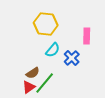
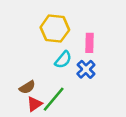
pink rectangle: (87, 36) -> (90, 43), moved
brown semicircle: (33, 73) -> (27, 87), moved

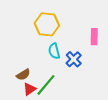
pink rectangle: (90, 43) -> (94, 37), moved
cyan semicircle: (63, 60) -> (54, 51), turned 126

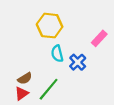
pink rectangle: (94, 37) -> (99, 38), turned 42
red triangle: (30, 89) -> (22, 93), moved

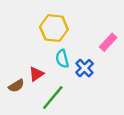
brown semicircle: (25, 78) -> (16, 86), moved
red triangle: (22, 93) -> (36, 74), moved

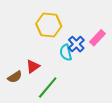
cyan semicircle: (62, 59) -> (66, 53), moved
blue cross: (85, 68) -> (76, 44), moved

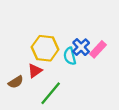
yellow hexagon: (49, 25) -> (45, 48), moved
pink rectangle: (98, 38) -> (98, 49), moved

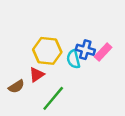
blue cross: (81, 47) -> (85, 50), turned -30

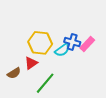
cyan semicircle: (73, 59) -> (62, 50), turned -112

